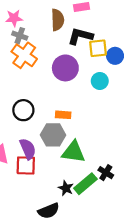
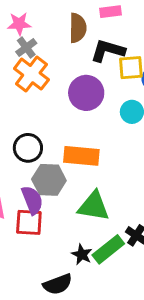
gray cross: (20, 36) -> (26, 48), turned 32
orange rectangle: (63, 115) -> (81, 156), size x1.6
gray hexagon: (53, 135) -> (49, 180), moved

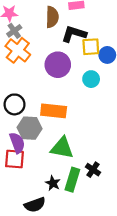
green rectangle: (108, 249) -> (72, 180), turned -35

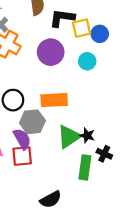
green triangle: (62, 148) -> (69, 137), turned -35
black star: (53, 183) -> (87, 135), moved

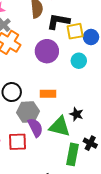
orange rectangle: (54, 100) -> (48, 94), size x0.7
black star: (87, 135) -> (76, 114), moved
green triangle: (69, 137) -> (60, 127), turned 45
purple semicircle: (22, 139) -> (35, 127), moved

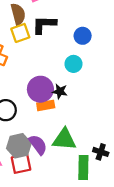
yellow square: (75, 31) -> (20, 33), moved
purple circle: (47, 51) -> (40, 89), moved
gray hexagon: (28, 112) -> (19, 146), moved
black star: (76, 114) -> (60, 91), moved

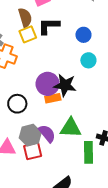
cyan circle: (73, 64) -> (88, 60), moved
black star: (60, 91) -> (65, 85), size x1.6

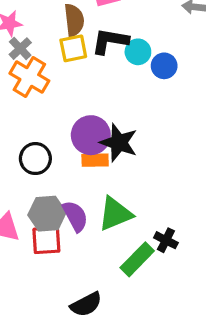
cyan circle: (88, 60) -> (138, 52), moved
green triangle: (71, 128) -> (115, 214), turned -35
green rectangle: (89, 152) -> (137, 259), turned 35

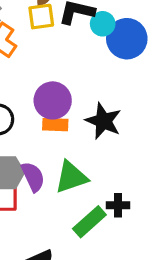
blue circle: (164, 66) -> (127, 39), size x1.6
black star: (119, 143) -> (103, 121), moved
black cross: (166, 240) -> (118, 205), turned -30

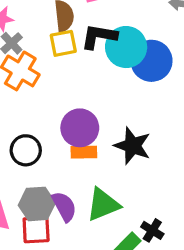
cyan circle: (103, 24) -> (126, 47), size x1.6
black cross: (118, 205) -> (152, 230), turned 35

